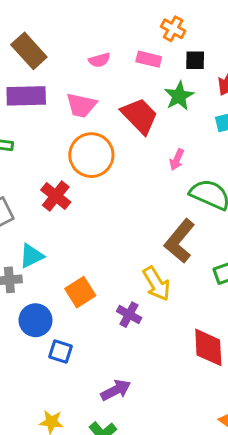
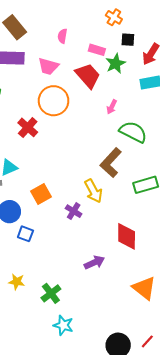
pink rectangle: (149, 59) -> (97, 50), moved
pink semicircle: (99, 60) -> (62, 36), turned 112
purple arrow: (116, 390) -> (94, 262), moved

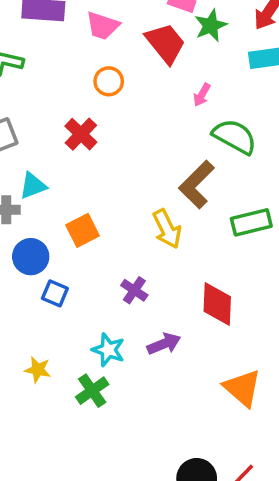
orange circle: (54, 101) -> (109, 81), size x0.6
red cross: (28, 127) -> (81, 134), moved
purple cross: (74, 211) -> (134, 290), moved
cyan star: (63, 325) -> (108, 350), moved

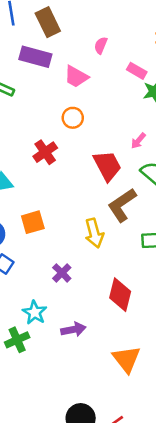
red trapezoid: (165, 43) -> (107, 166), moved
purple arrow: (164, 344) -> (73, 329), moved

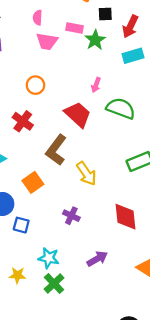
pink trapezoid: (76, 77) -> (47, 41), moved
brown L-shape: (122, 205) -> (56, 150), moved
cyan star: (35, 312) -> (49, 258), moved

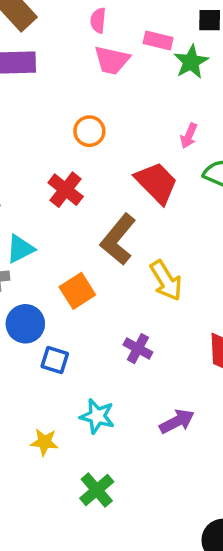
green cross: (54, 284) -> (97, 490), moved

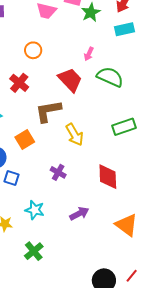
brown L-shape: (118, 239) -> (48, 111), turned 40

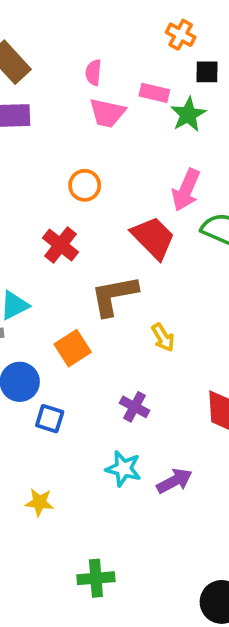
pink arrow: (89, 54) -> (186, 190), size x1.6
yellow arrow: (75, 135) -> (163, 337), size x0.7
cyan star: (35, 210) -> (123, 469), moved
green cross: (34, 251) -> (96, 578), moved, turned 36

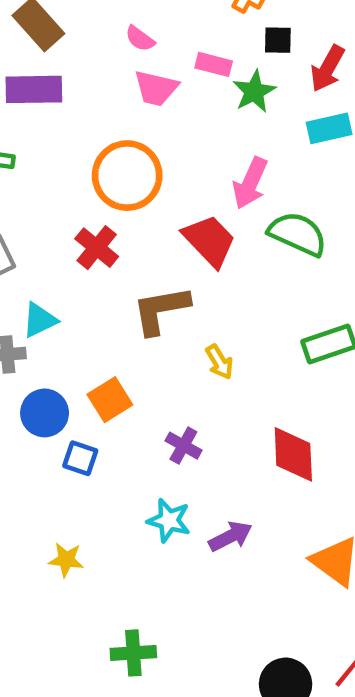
pink semicircle: (93, 72) -> (140, 39), turned -60
orange circle: (85, 185) -> (127, 176), size x1.8
orange square: (73, 348) -> (110, 400), moved

